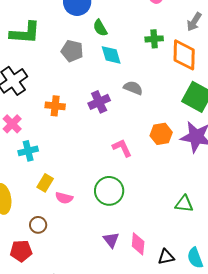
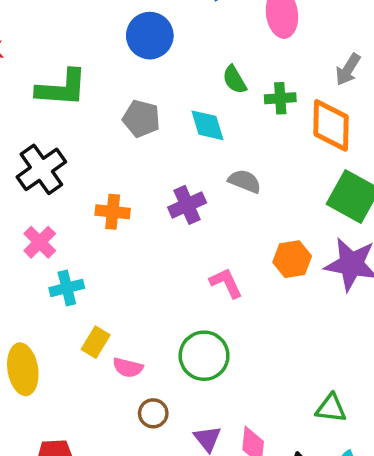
green semicircle: (100, 28) -> (235, 80), moved
green triangle: (184, 204) -> (331, 408), moved
brown circle: (38, 225) -> (153, 413), moved

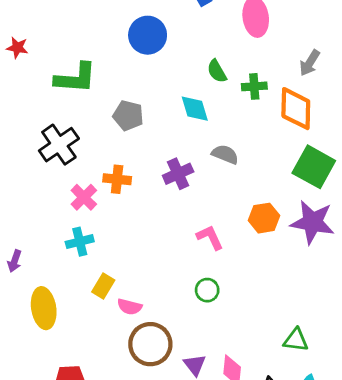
gray pentagon: (141, 119) -> (128, 116), moved
pink cross: (40, 242) -> (84, 197), moved
green circle: (204, 356) -> (207, 290), moved, size x0.6
brown circle: (153, 413) -> (150, 344), size x1.8

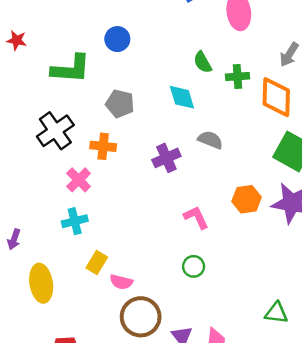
blue circle: (148, 35) -> (117, 39), moved, size x0.7
orange cross: (117, 179) -> (103, 146), moved

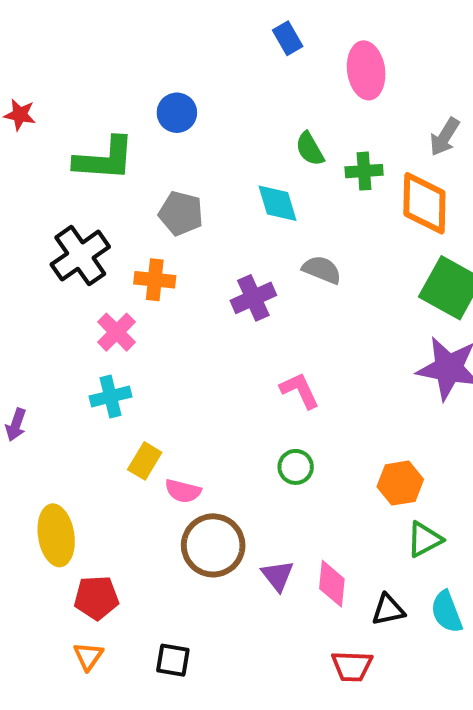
orange hexagon: (247, 199) -> (400, 483), moved
yellow ellipse: (41, 283) -> (56, 535), moved
green triangle: (276, 313) -> (424, 539), turned -35

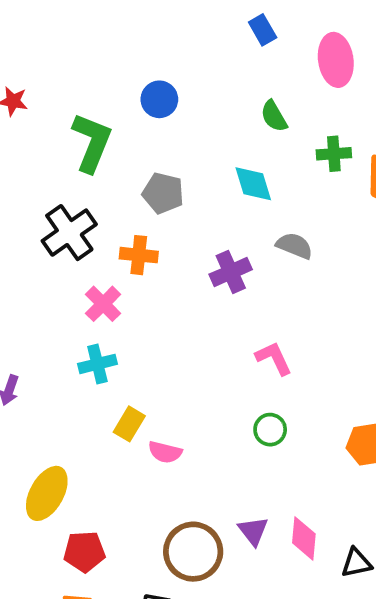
green semicircle: (310, 149) -> (274, 116), moved
green L-shape: (104, 159) -> (92, 142), turned -72
yellow ellipse: (56, 535) -> (47, 493), turned 38
brown circle: (213, 545) -> (193, 552), moved

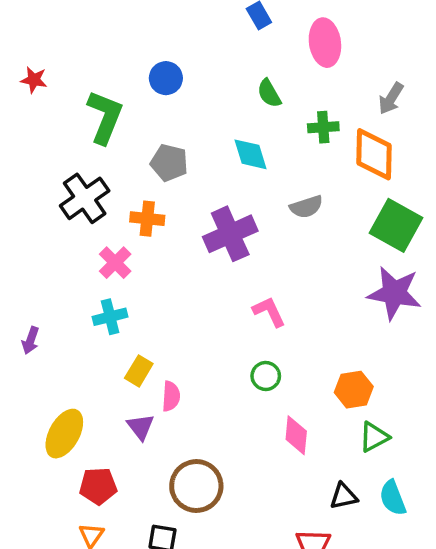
gray semicircle: (294, 246) -> (306, 207), moved, turned 140
purple cross: (231, 272) -> (230, 234), size x1.4
pink semicircle: (165, 452) -> (171, 396), turned -100
purple triangle: (253, 531) -> (140, 427), moved
pink diamond: (304, 538) -> (296, 435), moved

